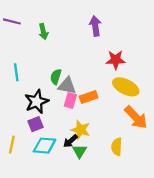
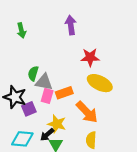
black star: (37, 102) -> (15, 97), turned -30
orange arrow: (136, 117) -> (87, 112), moved
purple square: (35, 124) -> (29, 109), moved

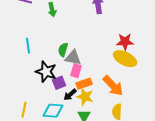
red star: (90, 57) -> (125, 42), moved
orange rectangle: (64, 93) -> (84, 84), moved
black arrow: (47, 135) -> (70, 95), moved

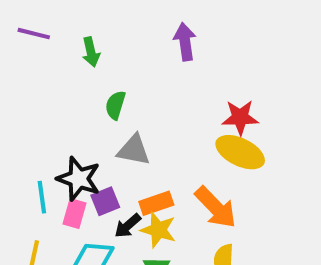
cyan line: (28, 46) -> (42, 197), moved
green semicircle: (63, 50) -> (115, 105), moved
pink rectangle: (76, 71) -> (75, 213), moved

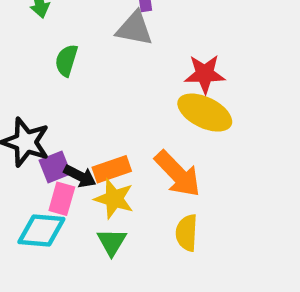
gray triangle: (134, 150) -> (134, 29), moved
pink rectangle: (75, 213) -> (62, 199), moved
black arrow: (128, 226) -> (80, 176), moved, turned -112

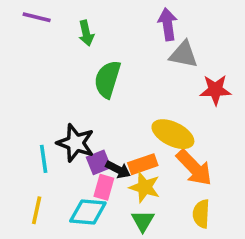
gray triangle: (134, 29) -> (184, 54), moved
green semicircle: (66, 60) -> (107, 79), size x1.5
yellow ellipse: (205, 113) -> (173, 134), moved

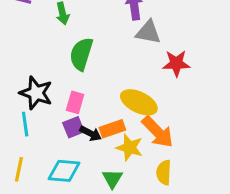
black star: (76, 143) -> (36, 93), moved
pink rectangle: (104, 187) -> (75, 102), moved
yellow star: (145, 187) -> (130, 147), moved

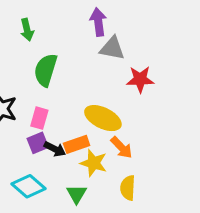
orange arrow: (158, 132) -> (122, 148), size x0.7
cyan diamond: (64, 171) -> (29, 186), turned 36

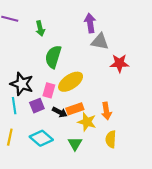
yellow ellipse: (103, 118) -> (71, 82), moved, turned -60
purple square: (38, 143) -> (37, 106), moved
orange arrow: (122, 148) -> (106, 111), turned 35

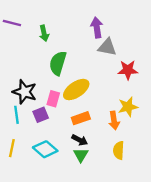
black arrow: (60, 112) -> (80, 140), moved
yellow star: (87, 122) -> (128, 107), moved, turned -30

